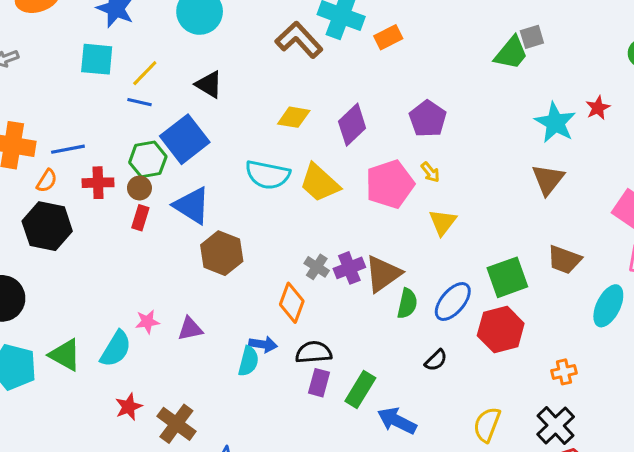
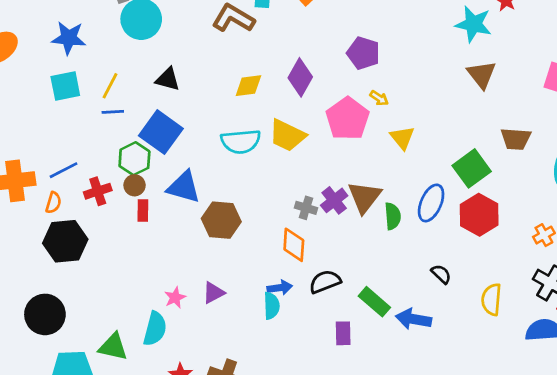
black semicircle: (436, 360) -> (441, 274), moved, turned -75
purple rectangle: (319, 383) -> (343, 333), moved
green rectangle: (360, 390) -> (374, 302), turned -64

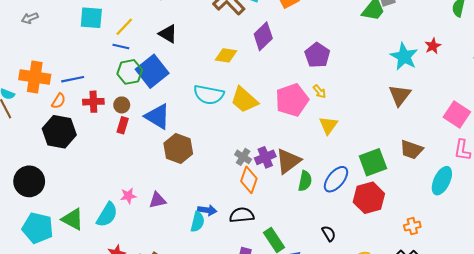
purple diamond: (300, 77) -> (263, 36), moved
green hexagon: (134, 159) -> (130, 72), moved
orange diamond: (294, 245) -> (249, 180), moved

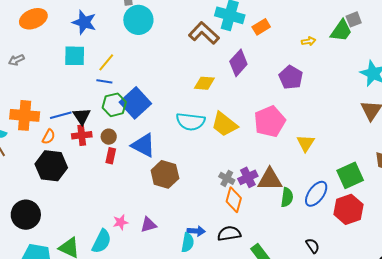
black triangle: (168, 34) -> (82, 116), moved, turned 30
yellow arrow: (319, 91) -> (309, 41), moved, turned -56
brown triangle: (288, 161) -> (270, 179), turned 40

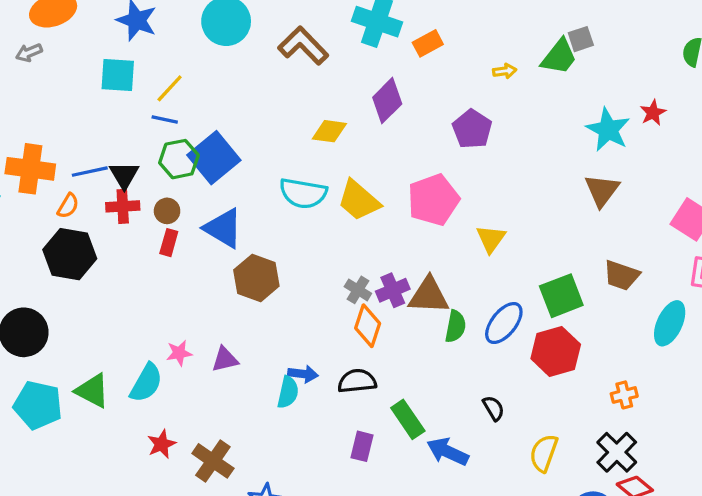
brown L-shape: (204, 33) -> (303, 46), moved
gray arrow: (16, 60) -> (29, 53), moved

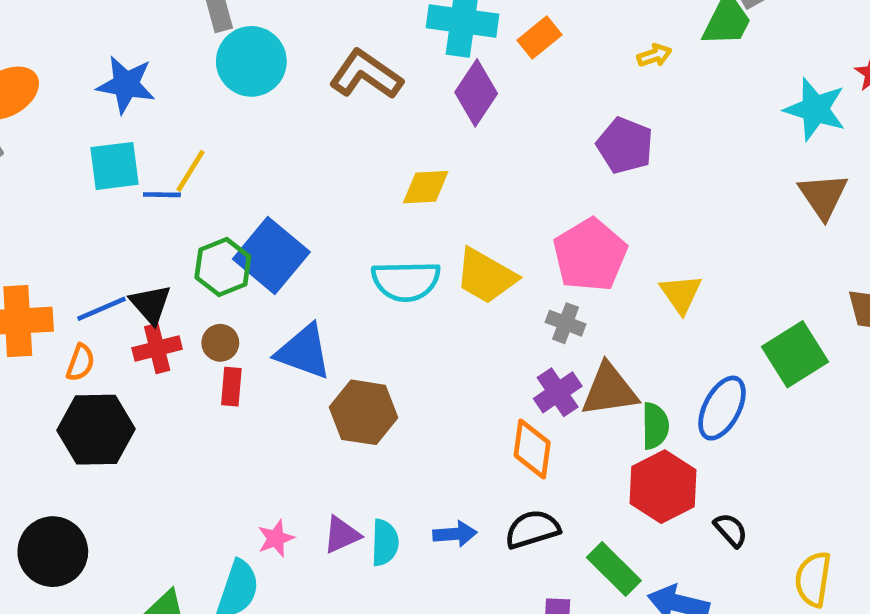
purple diamond: (387, 101) -> (476, 93), moved
blue line: (165, 119) -> (162, 195), moved
gray cross: (358, 290) -> (566, 323), moved
red hexagon: (556, 352) -> (663, 487), moved
cyan semicircle: (288, 392) -> (385, 543), moved

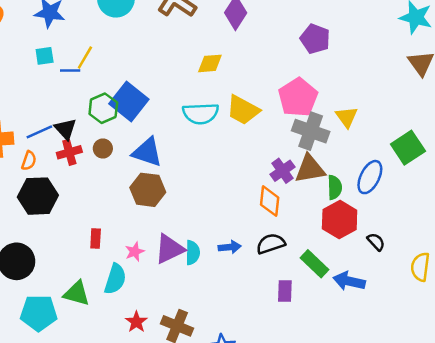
cyan square: (114, 166) -> (45, 56), size x0.7
gray cross: (566, 323) -> (311, 131), moved, size x1.8
red rectangle: (231, 387) -> (96, 239), moved
brown hexagon: (364, 412) -> (148, 190), moved
purple triangle: (342, 535) -> (170, 249), size x1.5

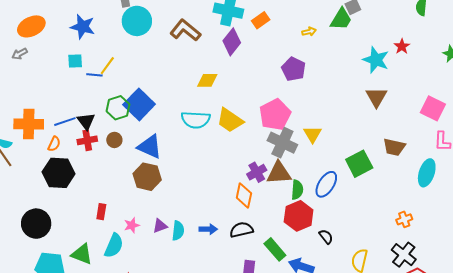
purple triangle: (170, 249) -> (160, 226), size x0.6

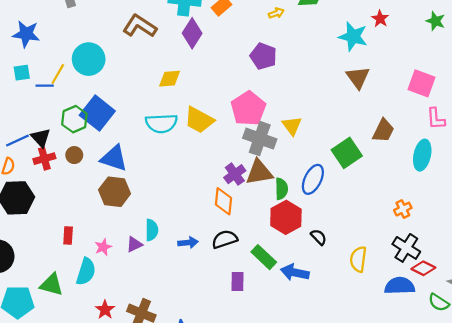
cyan circle: (137, 21) -> (89, 59), moved
brown trapezoid: (394, 147) -> (383, 131), turned -70
cyan semicircle: (178, 231) -> (152, 230), moved

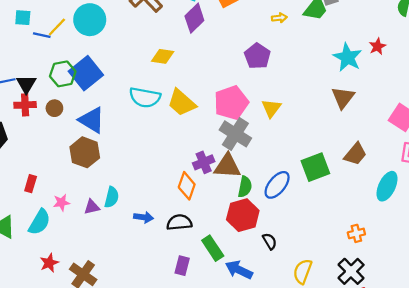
yellow triangle: (292, 126) -> (271, 108), moved

